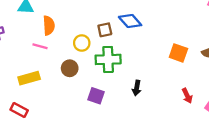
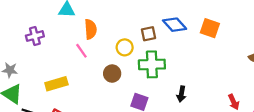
pink line: (40, 46) -> (81, 51), turned 40
orange square: (178, 53) -> (210, 28), moved
yellow rectangle: (29, 78) -> (56, 84), moved

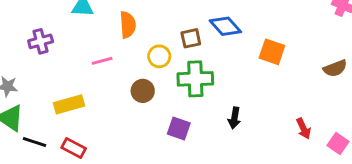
orange square: (210, 28) -> (272, 52), moved
orange semicircle: (91, 29) -> (128, 25), moved
pink line: (81, 51) -> (102, 61), turned -70

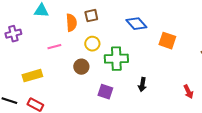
brown square: (191, 38) -> (91, 16), moved

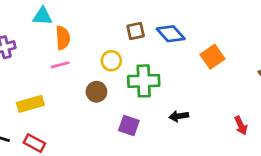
brown square: (91, 16) -> (136, 31), moved
orange semicircle: (71, 23) -> (63, 38), moved
orange square: (167, 41) -> (213, 57), turned 36
black arrow: (142, 85) -> (179, 116), turned 72

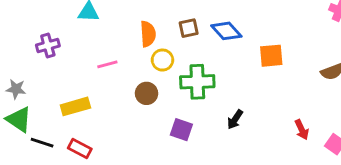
orange semicircle: (63, 38) -> (148, 34), moved
orange square: (213, 57) -> (271, 56), turned 30
black arrow: (179, 116) -> (235, 119), turned -48

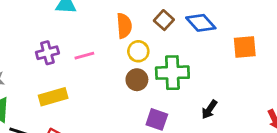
brown square: (189, 28) -> (164, 20), turned -36
purple cross: (48, 45) -> (47, 53), moved
brown circle: (147, 93) -> (137, 80), moved

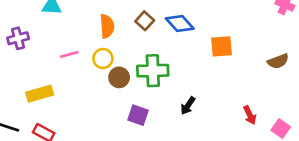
yellow circle: (138, 51) -> (103, 59), moved
purple cross: (47, 53) -> (18, 38), moved

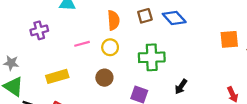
brown square: (145, 21) -> (145, 16), turned 32
orange square: (222, 46) -> (229, 39), moved
brown circle: (119, 77) -> (104, 78), moved

